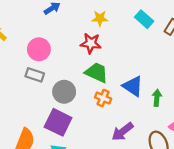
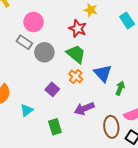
gray circle: (64, 92) -> (44, 52), moved
purple square: (58, 122) -> (52, 89), moved, size x0.6

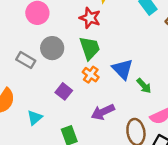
gray rectangle: (24, 42) -> (26, 60), moved
green trapezoid: (76, 54) -> (90, 48), turned 35
green arrow: (120, 88) -> (144, 86), turned 120

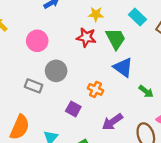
green trapezoid: (90, 48) -> (116, 39), moved
blue triangle: (123, 69) -> (123, 67), moved

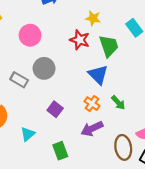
blue triangle: (123, 67) -> (98, 75), moved
orange cross: (96, 89) -> (92, 104), moved
green arrow: (146, 91) -> (118, 103), moved

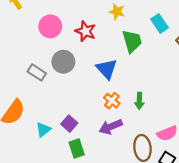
red star: (80, 40) -> (85, 31), moved
blue triangle: (98, 75) -> (107, 69), moved
green arrow: (118, 103) -> (139, 101), turned 42
purple square: (55, 109) -> (69, 124), moved

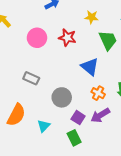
gray circle: (63, 62) -> (62, 97), moved
purple square: (69, 124) -> (78, 118), moved

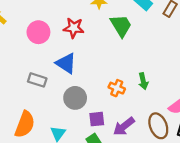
blue triangle: (90, 67) -> (66, 63), moved
purple arrow: (100, 115) -> (124, 126), moved
purple square: (78, 118) -> (97, 119), turned -32

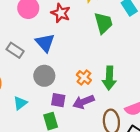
green arrow: (143, 81) -> (109, 78), size x1.5
purple arrow: (124, 126) -> (83, 102), moved

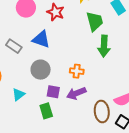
blue triangle: (45, 43) -> (41, 39), turned -30
orange cross: (84, 78) -> (77, 71), turned -32
green arrow: (109, 78) -> (104, 46), moved

